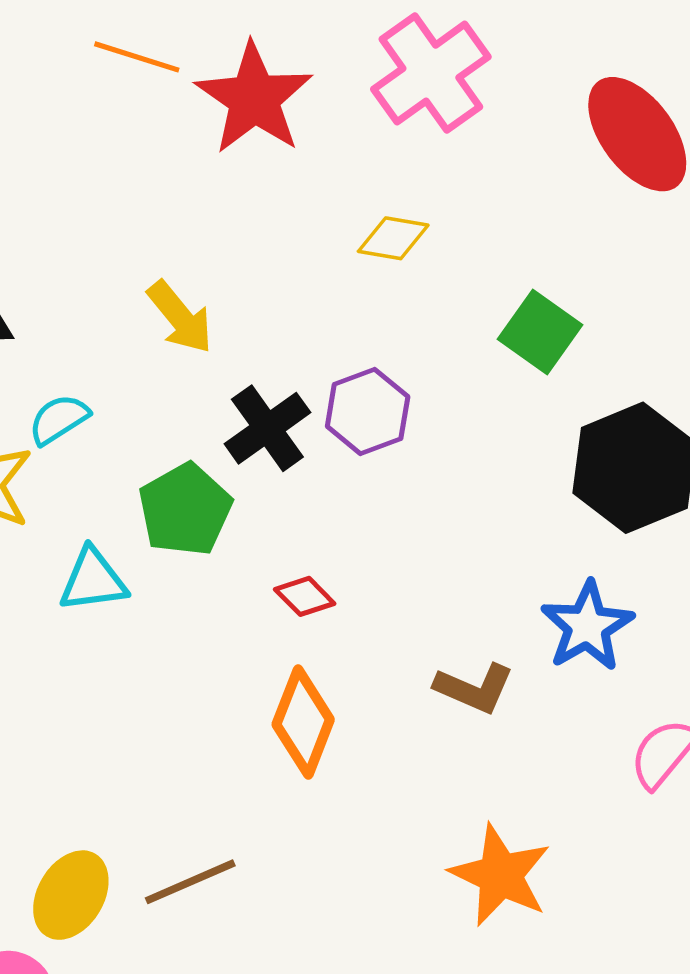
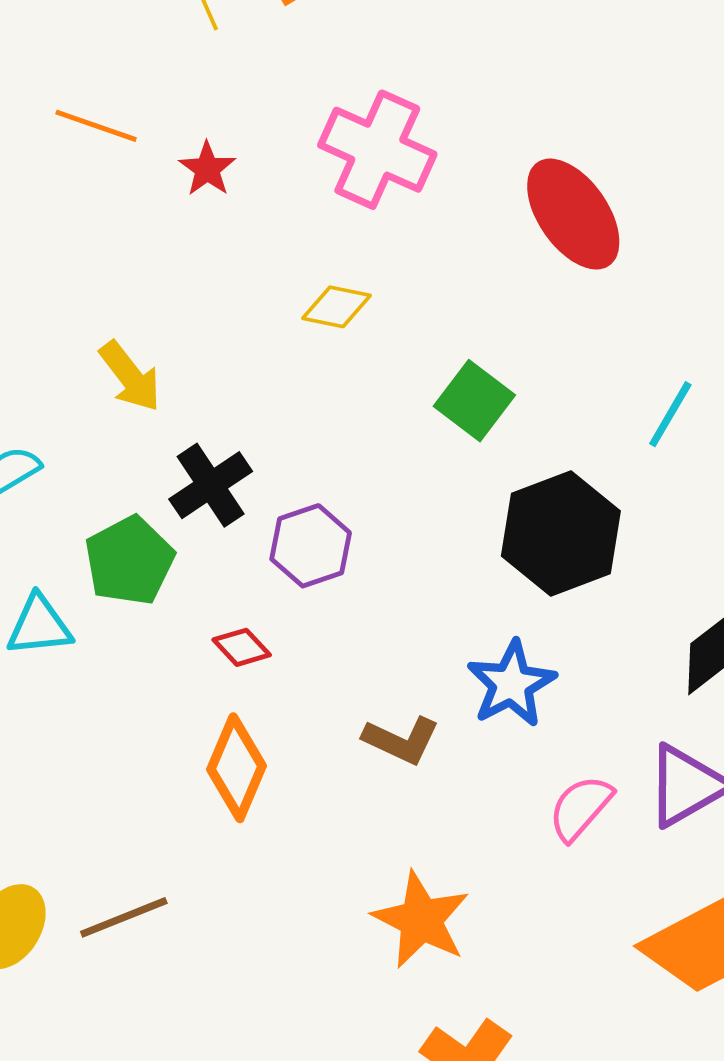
pink cross: (431, 73) -> (377, 150), turned -32
red star: (254, 98) -> (207, 169), size x0.5
purple hexagon: (368, 411) -> (311, 546), moved

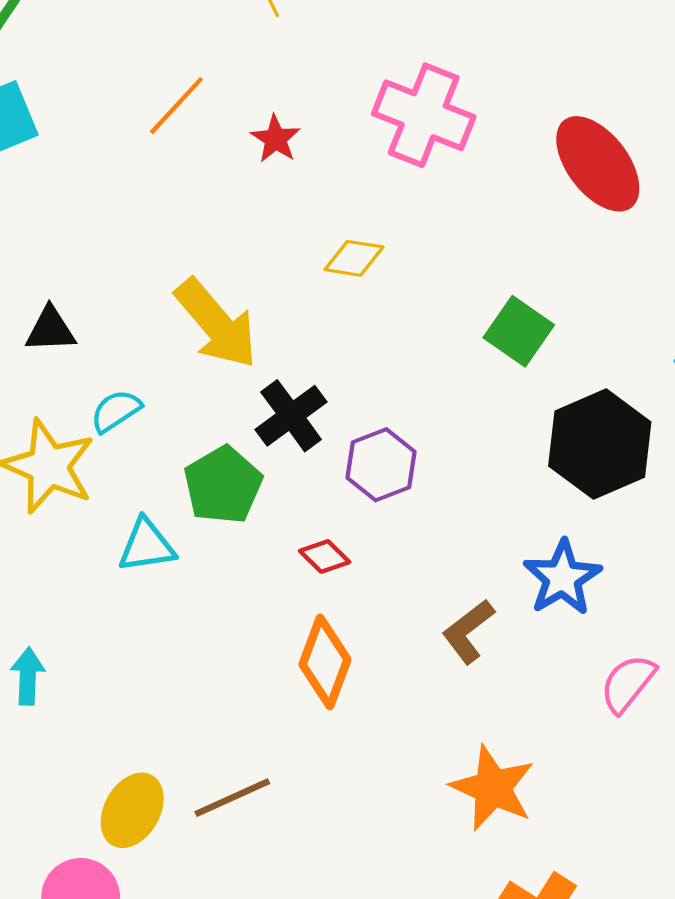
orange line: (96, 126) -> (176, 106), turned -64
yellow diamond: (336, 307) -> (354, 258), moved
yellow arrow: (130, 376) -> (216, 324), size x1.5
brown L-shape: (401, 740) -> (468, 631), turned 120

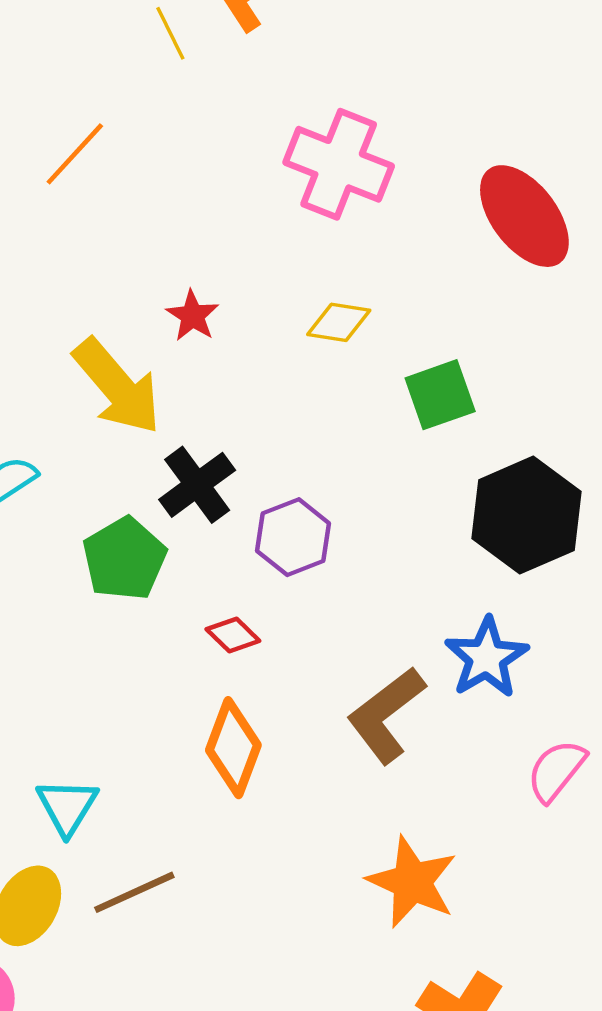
red star: (276, 139) -> (193, 316), moved
yellow diamond: (354, 258) -> (339, 322), moved
green square: (519, 331) -> (440, 395), turned 36
cyan triangle: (147, 546) -> (67, 807), moved, turned -50
brown L-shape: (468, 631) -> (386, 715), size x1.4

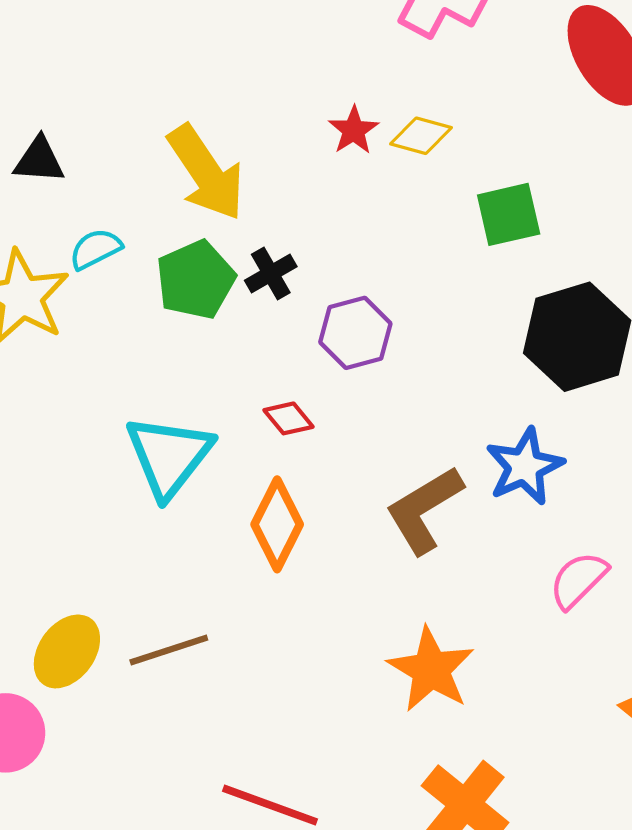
red star: (193, 316) -> (354, 130), moved
black cross: (197, 485) -> (271, 273), size x0.7
green pentagon: (124, 559) -> (196, 280), moved
cyan triangle: (67, 807) -> (169, 456), moved, size x1.5

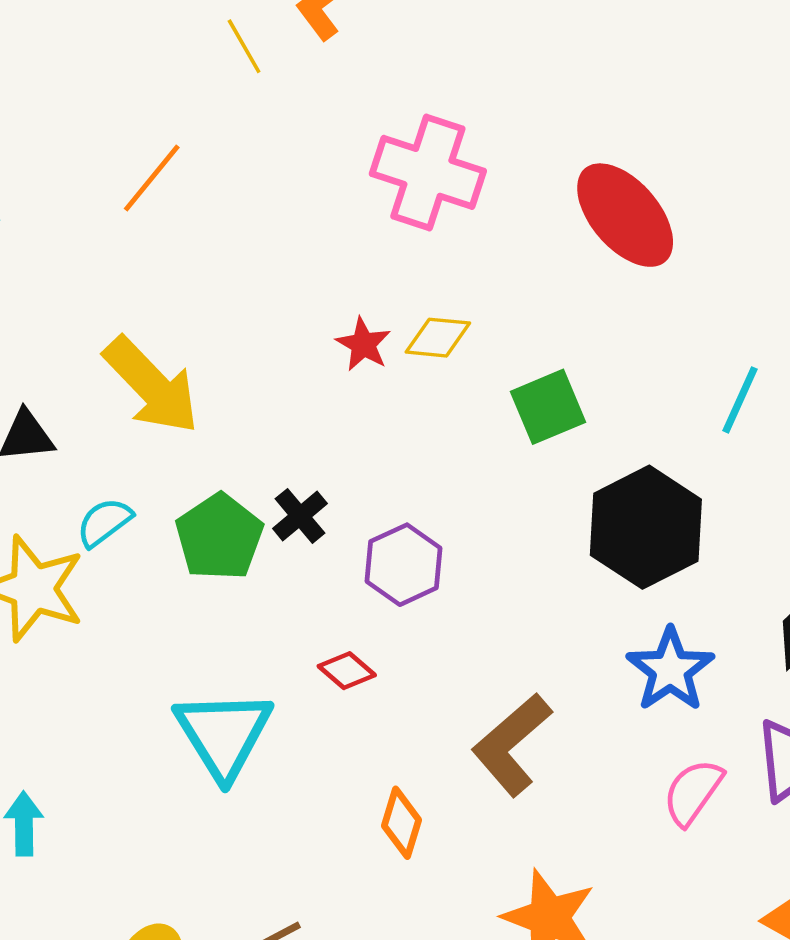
yellow arrow: (206, 173) -> (151, 385), moved
blue star: (525, 467) -> (670, 670), moved
orange diamond: (277, 524) -> (401, 823), moved, size x0.7

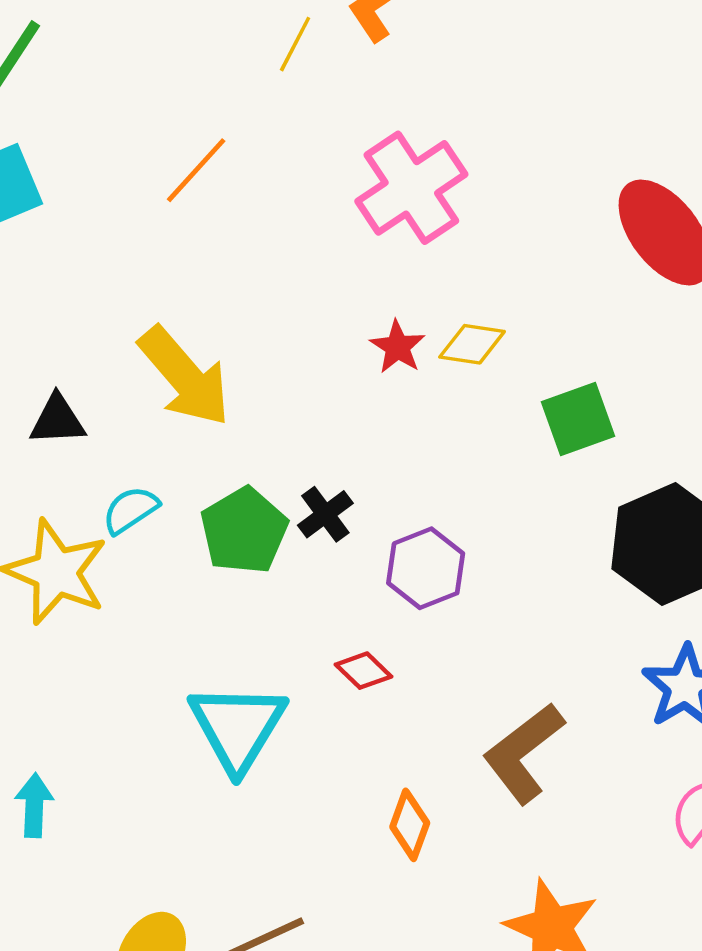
yellow line: (244, 46) -> (295, 44), turned 54
pink cross: (428, 172) -> (411, 188), moved, turned 35

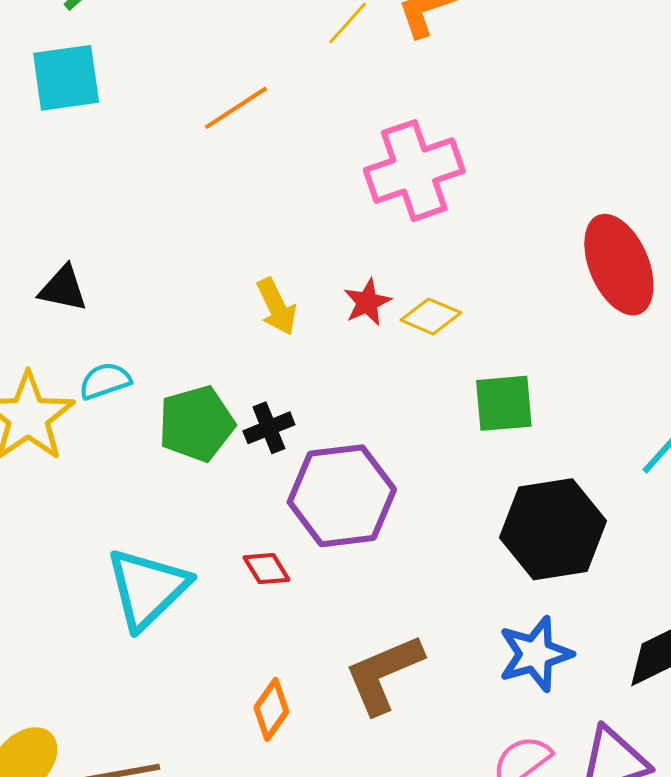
yellow arrow: (185, 376) -> (277, 307), moved, size x0.6
purple hexagon: (426, 568) -> (342, 496), size x1.5

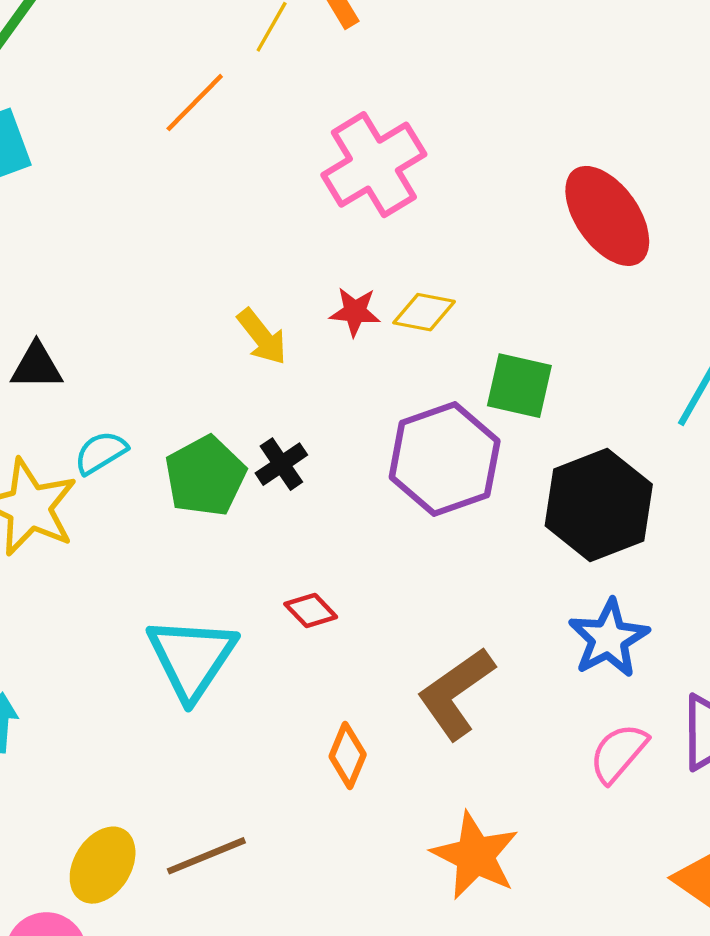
orange line: (236, 108) -> (195, 103), moved
red star: (367, 302) -> (355, 312), turned -30
green square: (504, 403) -> (519, 386), turned 30
purple hexagon: (342, 496) -> (445, 459), moved

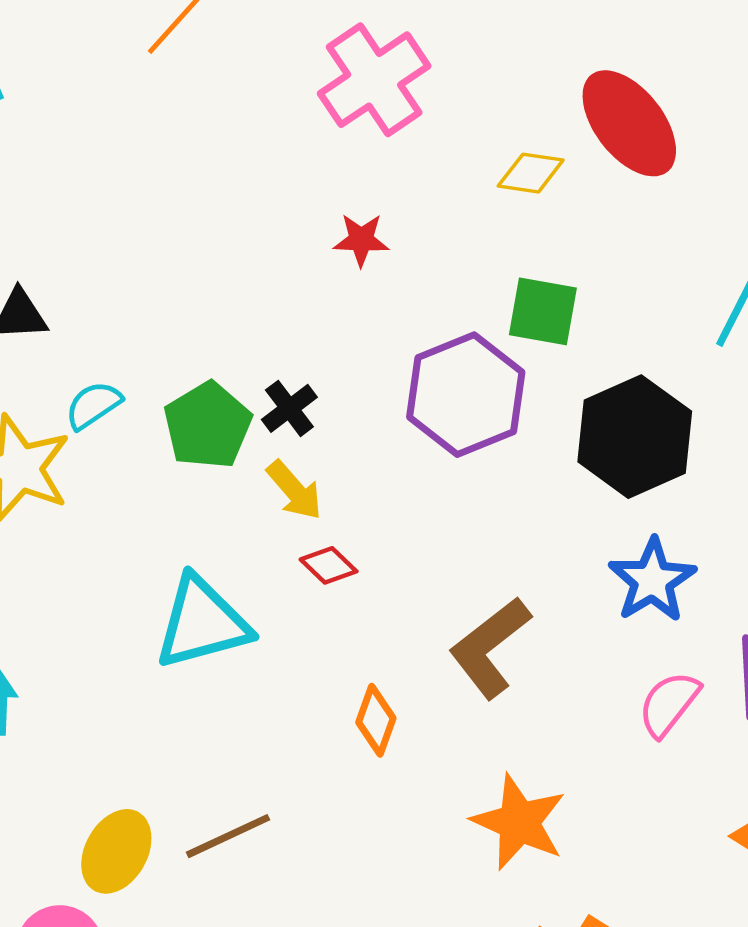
yellow diamond: (424, 312) -> (531, 173), moved
yellow arrow: (262, 337) -> (294, 490), moved
cyan triangle: (192, 658) -> (202, 623), turned 44

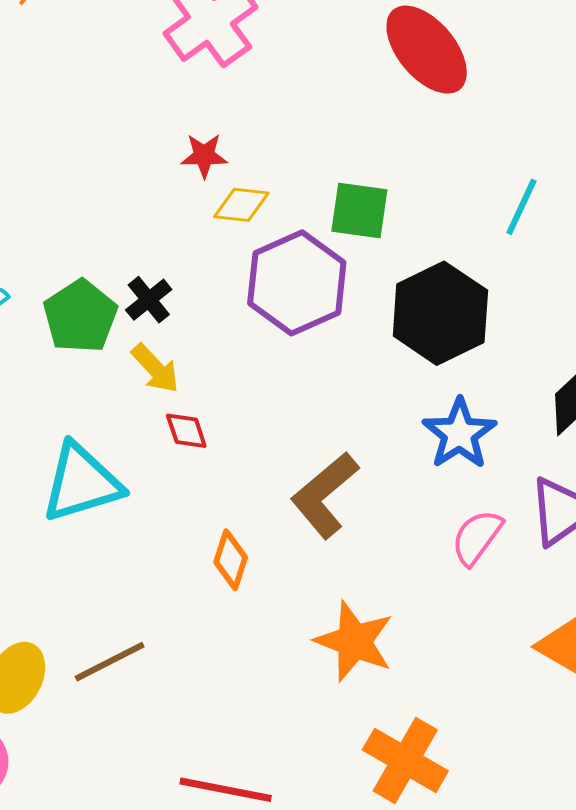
yellow diamond: (531, 173) -> (241, 205), moved
red diamond: (329, 565) -> (186, 431), turned 30

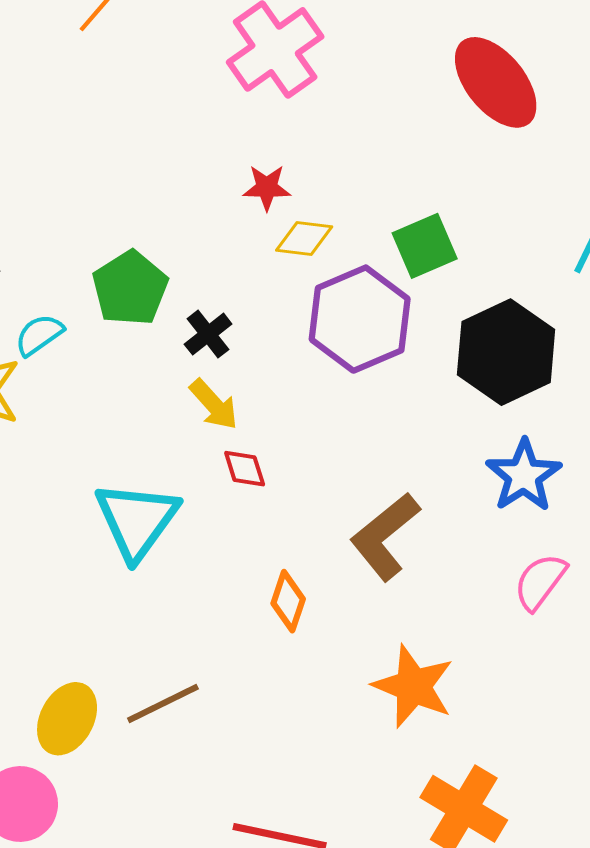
green square: (359, 210) -> (425, 246), turned -32
green pentagon: (80, 316) -> (130, 288), moved
cyan triangle: (82, 483) -> (137, 520), turned -38

